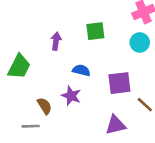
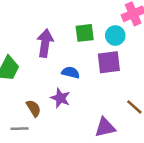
purple arrow: (56, 41) -> (45, 43), size x1.5
cyan circle: (140, 42) -> (115, 35), moved
purple square: (119, 83) -> (109, 62), moved

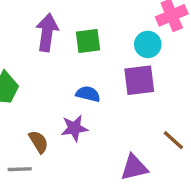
green square: (85, 33) -> (88, 41), moved
purple arrow: (45, 43) -> (47, 32), moved
purple star: (60, 98) -> (74, 128), turned -30

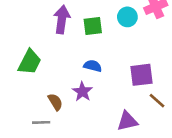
cyan circle: (148, 44) -> (127, 17), moved
purple square: (139, 80) -> (142, 75), moved
purple star: (74, 128) -> (82, 92), turned -30

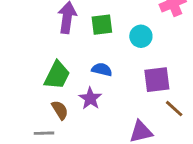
cyan circle: (127, 17) -> (141, 36), moved
green trapezoid: (30, 62) -> (57, 75), moved

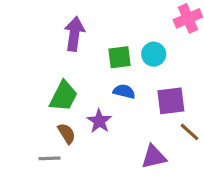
green square: (102, 25) -> (119, 57), moved
blue semicircle: (102, 70) -> (124, 91), moved

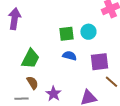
purple arrow: (74, 34) -> (14, 19), moved
purple star: (99, 121) -> (53, 94), moved

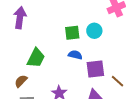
purple square: (99, 62) -> (95, 69), moved
brown semicircle: (32, 83) -> (21, 81), moved, turned -104

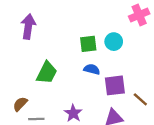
brown semicircle: (21, 81) -> (20, 104), moved

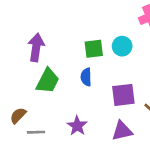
purple arrow: (28, 27) -> (36, 47), moved
blue semicircle: (92, 69) -> (86, 77), moved, turned -105

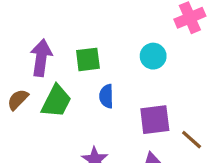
green square: (94, 49) -> (88, 59), moved
brown semicircle: (18, 115) -> (18, 100), moved

